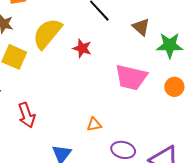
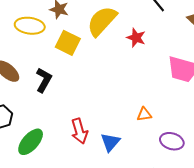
red arrow: (27, 115) -> (79, 131), moved

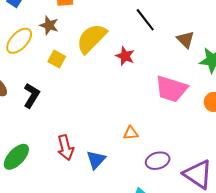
yellow ellipse: (30, 26) -> (19, 41), turned -56
yellow square: (68, 43) -> (57, 59), size x0.7
purple ellipse: (172, 141) -> (158, 161), turned -35

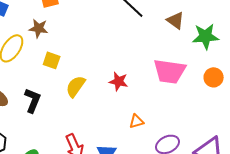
yellow semicircle: (91, 38) -> (76, 86), moved, size x0.7
red star: (125, 56) -> (119, 81), moved

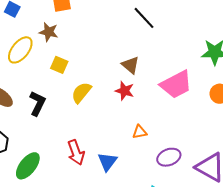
brown triangle: (176, 20) -> (130, 65), moved
pink trapezoid: (170, 71) -> (176, 84), turned -40

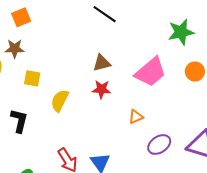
brown triangle: (130, 65) -> (102, 63), turned -42
orange triangle: (140, 132) -> (136, 117), moved

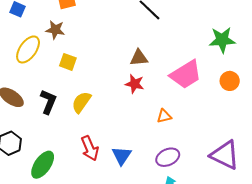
yellow semicircle: (60, 101) -> (81, 102), moved
purple ellipse: (159, 145) -> (168, 157), moved

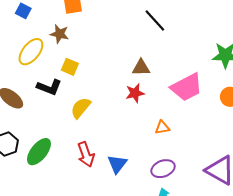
red star: (135, 84) -> (135, 93), turned -30
black L-shape: (48, 102) -> (49, 87), moved, turned 85
green ellipse: (43, 165) -> (39, 152), moved

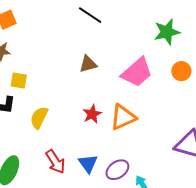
red star: (135, 93) -> (92, 114), moved
orange triangle: (162, 127) -> (123, 117), size x1.8
purple ellipse: (163, 169) -> (117, 170), moved

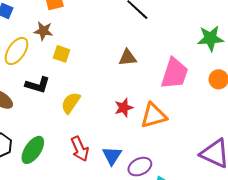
pink trapezoid: (137, 72) -> (175, 73), turned -40
yellow square: (19, 81) -> (61, 54), moved

